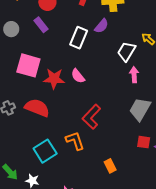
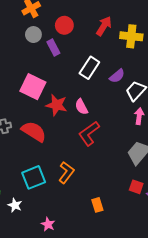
purple semicircle: (101, 26) -> (117, 76), moved
gray circle: (11, 29) -> (33, 35), moved
red L-shape: (92, 117) -> (89, 133), moved
orange L-shape: (75, 141) -> (66, 172), turned 45

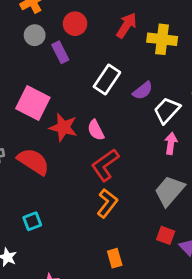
orange L-shape: (66, 172) -> (107, 203), moved
cyan square: (34, 177) -> (32, 221), size x0.6

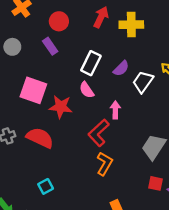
gray circle: (35, 35) -> (12, 47), moved
pink semicircle: (96, 130) -> (87, 90), moved
pink arrow: (171, 143) -> (115, 110), moved

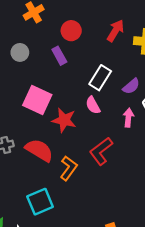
pink arrow: (115, 110) -> (128, 118), moved
orange L-shape: (105, 164) -> (69, 168), moved
cyan square: (46, 186) -> (40, 202), size x1.6

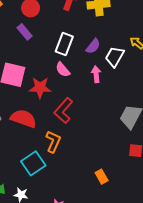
red L-shape: (101, 151) -> (63, 111), moved
orange L-shape: (69, 168) -> (53, 142), moved

